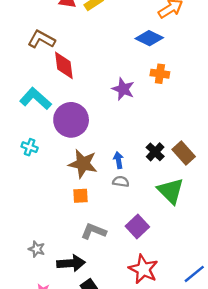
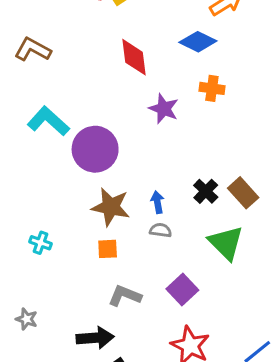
brown L-shape: (41, 39) -> (33, 49), moved
red diamond: (64, 65) -> (134, 57), moved
cyan cross: (30, 147) -> (41, 243), moved
gray star: (37, 249) -> (26, 319), moved

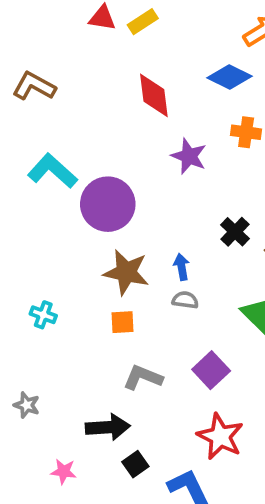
black cross: (206, 191) -> (235, 232), moved

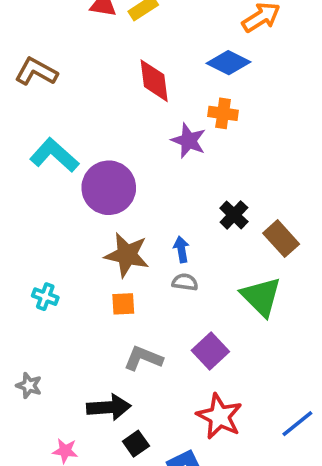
orange cross: (246, 132) -> (223, 113), moved

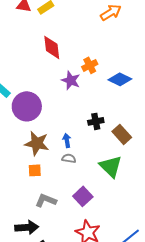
blue diamond: (228, 63) -> (120, 79), moved
orange cross: (223, 113) -> (90, 65), turned -35
black cross: (234, 215) -> (96, 121), turned 35

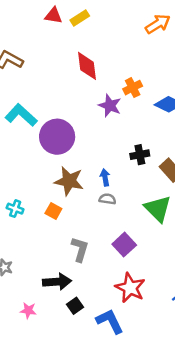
orange square: (35, 170) -> (53, 211), moved, turned 32
gray L-shape: (46, 200) -> (80, 249), turned 85

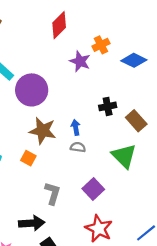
red diamond: (87, 66) -> (59, 25), turned 52

